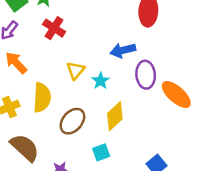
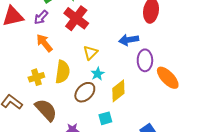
red cross: (54, 28) -> (76, 18), size x1.4
cyan star: (101, 81) -> (98, 74), moved

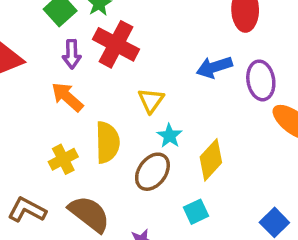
purple arrow: (41, 17) -> (72, 54), moved, turned -35
purple ellipse: (145, 60) -> (261, 80), moved

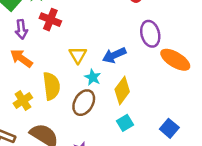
red cross: (116, 44) -> (50, 20), size x0.7
blue arrow: (214, 67) -> (114, 55), moved
cyan square: (196, 212) -> (125, 123), moved

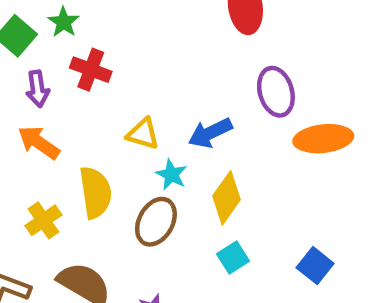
yellow triangle: (78, 55) -> (143, 134), turned -42
orange ellipse: (175, 60) -> (323, 139), turned -36

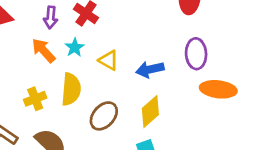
cyan star: (171, 175) -> (75, 48), moved

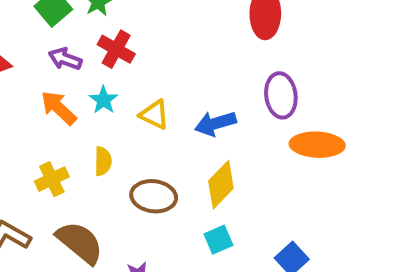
purple arrow: (51, 17) -> (65, 59), turned 110
yellow semicircle: (71, 89) -> (103, 161), size x0.6
brown ellipse: (104, 116) -> (154, 196), turned 60

